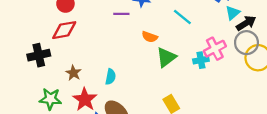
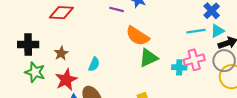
cyan line: (182, 17) -> (196, 31), moved, turned -60
orange semicircle: (150, 37) -> (137, 36), size x1.6
black cross: (39, 55) -> (28, 45), moved

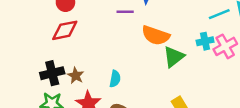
black cross: (28, 45) -> (52, 73), moved
cyan cross: (179, 67) -> (205, 41), moved

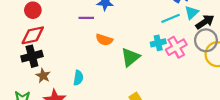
orange semicircle: (156, 35) -> (104, 40), moved, size x0.7
black cross: (52, 73) -> (32, 56), moved

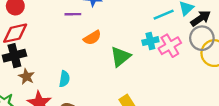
orange semicircle: (104, 40) -> (92, 38), turned -49

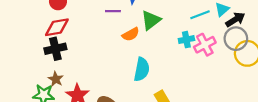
green triangle: (121, 57) -> (151, 20), moved
brown star: (26, 77) -> (56, 79), moved
cyan semicircle: (64, 79) -> (142, 69), moved, size x1.5

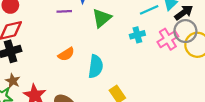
orange semicircle: (131, 34) -> (66, 54), moved
pink cross: (205, 45) -> (168, 39), moved

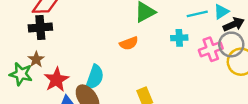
orange semicircle: (66, 54) -> (129, 43), moved
cyan semicircle: (96, 66) -> (95, 77), moved

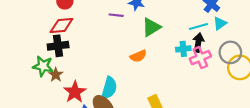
black arrow: (234, 24) -> (198, 43), moved, turned -54
pink cross: (211, 49) -> (200, 58), moved
green star: (21, 74) -> (43, 66), moved

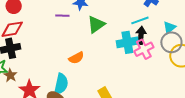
cyan triangle: (220, 23) -> (169, 27), moved
cyan cross: (183, 49) -> (127, 42), size x1.5
orange semicircle: (138, 56) -> (76, 58), moved

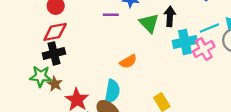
cyan line: (140, 20) -> (209, 28), moved
green triangle: (96, 24) -> (149, 23), turned -36
black arrow: (141, 35) -> (170, 16), moved

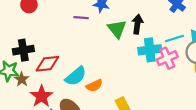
red diamond: (55, 32) -> (47, 64), moved
orange semicircle: (128, 61) -> (94, 86), moved
cyan semicircle: (112, 91) -> (76, 76), moved, turned 35

